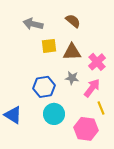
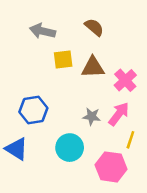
gray star: (72, 78) -> (92, 116), moved
blue hexagon: (44, 87) -> (33, 110), moved
yellow line: (101, 108) -> (130, 140), turned 40

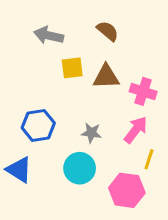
pink cross: (125, 80) -> (143, 91), turned -30
gray star: (92, 116) -> (91, 133), moved

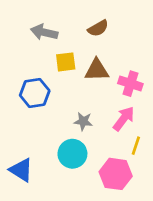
brown semicircle: (108, 31) -> (98, 28), turned 110
blue hexagon: (38, 125) -> (35, 93), moved
blue triangle: (19, 170) -> (21, 170), moved

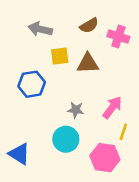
pink cross: (130, 84) -> (118, 37), moved

